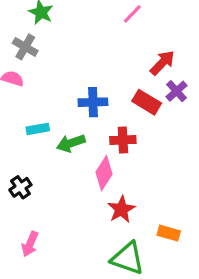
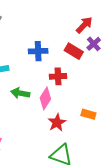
green arrow: (71, 143) -> (20, 93), moved, turned 30
orange rectangle: (169, 233) -> (88, 114), moved

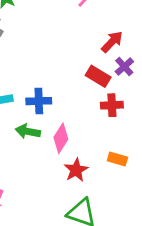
blue cross: (38, 51) -> (39, 101), moved
red cross: (58, 76) -> (112, 105), moved

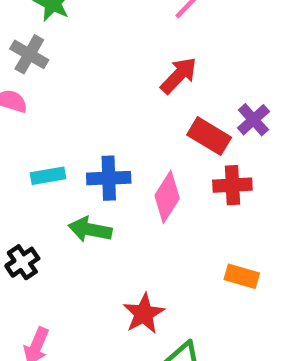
red arrow: (112, 42) -> (179, 75), moved
pink diamond: (61, 138) -> (167, 197), moved
red star: (76, 170) -> (144, 314), moved

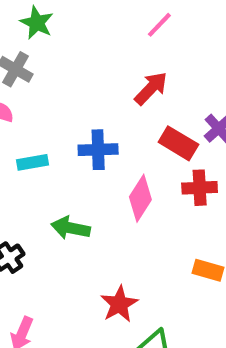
cyan rectangle: (48, 176) -> (32, 162), moved
blue cross: (109, 178) -> (98, 150), moved

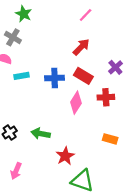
red rectangle: (178, 143) -> (83, 76), moved
cyan rectangle: (32, 162) -> (21, 76), moved
green arrow: (71, 228) -> (41, 134), moved

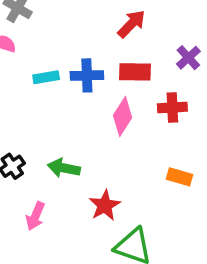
cyan rectangle: (21, 76) -> (46, 77), moved
red rectangle: (83, 76) -> (135, 72), turned -30
pink arrow: (16, 171) -> (35, 216), moved

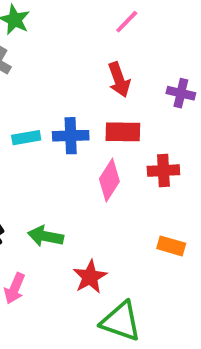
red arrow: (131, 24) -> (119, 80), turned 116
purple cross: (188, 58) -> (181, 93), moved, turned -35

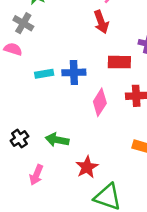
red arrow: (119, 80) -> (101, 22), moved
red rectangle: (123, 132) -> (119, 62), moved

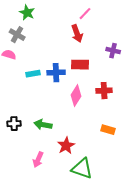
red rectangle: (119, 62) -> (80, 65), moved
black cross: (19, 139) -> (14, 124), turned 32
pink arrow: (36, 175) -> (38, 160), moved

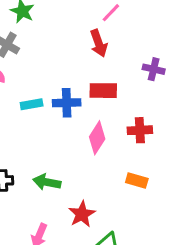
orange rectangle: (108, 130) -> (137, 181), moved

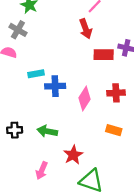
red rectangle: (103, 91) -> (104, 55), moved
blue cross: (67, 103) -> (55, 86), moved

